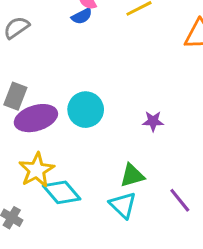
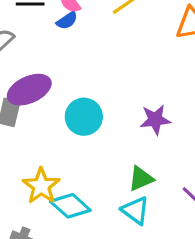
purple ellipse: (36, 118) -> (29, 90), moved
purple star: (153, 121) -> (155, 120), size x1.4

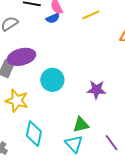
yellow star: (41, 186) -> (17, 101), moved, turned -30
cyan diamond: (70, 206) -> (34, 134), turned 50

